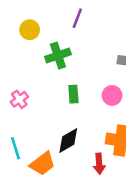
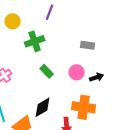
green rectangle: (73, 94) -> (47, 71), turned -40

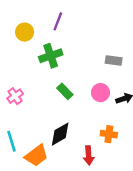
purple line: (50, 12) -> (58, 21), moved
orange cross: (84, 107) -> (109, 134), size x0.6

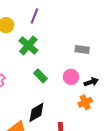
green cross: (51, 56) -> (28, 45), turned -30
orange cross: (109, 134) -> (85, 102), moved, turned -32

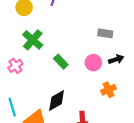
green cross: (28, 45) -> (33, 40), moved
black arrow: (91, 82) -> (116, 59), moved

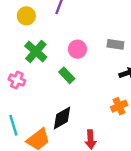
pink circle: (93, 63) -> (77, 49), moved
pink cross: (15, 66) -> (17, 80), turned -32

